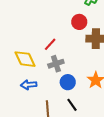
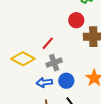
yellow diamond: (25, 59) -> (23, 59), turned -35
blue arrow: (29, 85) -> (44, 82), moved

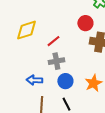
yellow diamond: (23, 59) -> (26, 30), moved, turned -55
blue arrow: (44, 82) -> (34, 80), moved

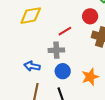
red line: (53, 41) -> (65, 31), moved

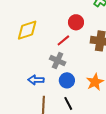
red circle: (90, 16) -> (76, 22), moved
gray cross: (56, 50) -> (58, 61), turned 35

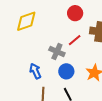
red line: (63, 40) -> (75, 40), moved
blue arrow: (36, 80) -> (35, 71), turned 63

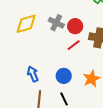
red circle: (75, 13) -> (75, 26), moved
gray cross: (57, 52) -> (56, 23), moved

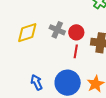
red line: (74, 45) -> (76, 51), turned -40
blue circle: (64, 76) -> (68, 83), size x1.6

